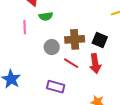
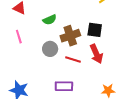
green semicircle: (46, 16) -> (50, 20), moved

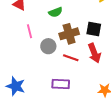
green semicircle: (50, 20) -> (56, 12), moved
pink line: (19, 37) -> (30, 31), moved

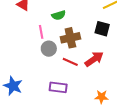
black square: (94, 29) -> (102, 29), moved
pink line: (30, 31) -> (41, 32), moved
red arrow: (94, 53) -> (94, 59), turned -108

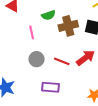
brown cross: (70, 38) -> (68, 26), moved
gray circle: (49, 49) -> (37, 59), moved

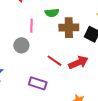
gray circle: (37, 59) -> (21, 45), moved

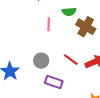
brown cross: (69, 28) -> (86, 27), turned 30
gray circle: (21, 45) -> (41, 61), moved

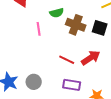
gray circle: (41, 61) -> (34, 82), moved
purple rectangle: (54, 82) -> (72, 85), moved

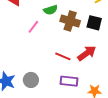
pink line: (39, 29) -> (33, 27), turned 48

